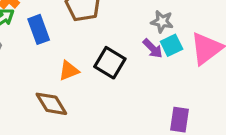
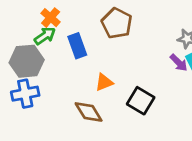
black square: (110, 63) -> (141, 101), moved

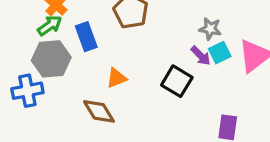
gray hexagon: (27, 61) -> (51, 59), moved
black square: (141, 101) -> (177, 81), moved

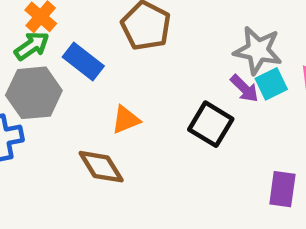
gray star: (210, 29) -> (258, 50), size x1.5
blue rectangle: (86, 37) -> (83, 62), turned -32

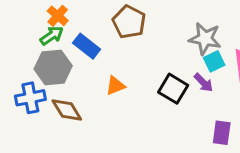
purple arrow: (244, 88) -> (203, 83), moved
brown diamond: (101, 167) -> (67, 110), moved

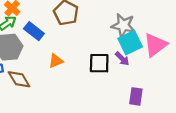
cyan square: (214, 61) -> (130, 43), size x1.5
black square: (173, 89) -> (99, 63), turned -30

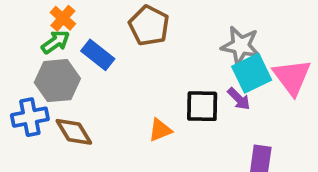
pink triangle: (155, 45) -> (292, 77), turned -30
orange triangle: (56, 61) -> (160, 130), moved

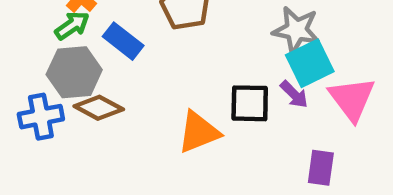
pink triangle: (292, 77) -> (352, 99), moved
orange triangle: (160, 130) -> (199, 132), size x1.5
brown diamond: (74, 132) -> (99, 108), moved, turned -30

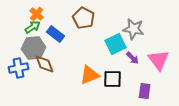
cyan square: (310, 63) -> (116, 44), moved
black square: (250, 103) -> (113, 79), moved
brown diamond: (99, 108) -> (45, 64), turned 40

